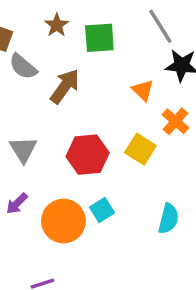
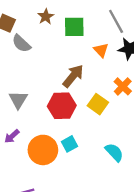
brown arrow: (65, 86) -> (73, 76), moved
orange triangle: (143, 90) -> (101, 50), moved
cyan semicircle: (168, 219) -> (114, 152), turned -60

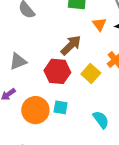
gray triangle: (18, 100) -> (18, 61), turned 30
cyan square: (69, 144) -> (61, 107), turned 32

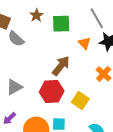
yellow square: (91, 74) -> (80, 101), moved

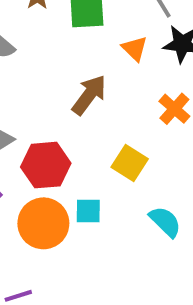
red hexagon: (52, 91) -> (46, 165), moved

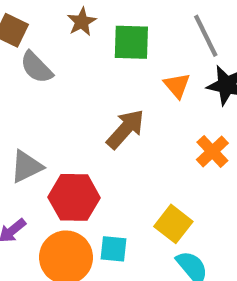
yellow square: (130, 163) -> (173, 224), moved

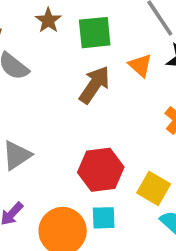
brown arrow: (125, 129) -> (95, 85), moved
red hexagon: (74, 197) -> (101, 170), moved

